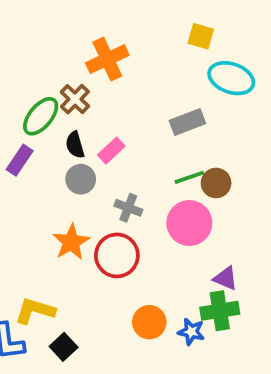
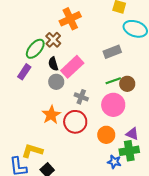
pink rectangle: (111, 151) -> (72, 67), size x1.6
orange circle: (149, 322) -> (106, 135), moved

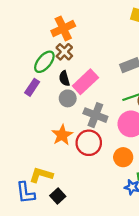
orange cross: (70, 19) -> (63, 28), moved
gray cross: (81, 97) -> (95, 115), size x1.5

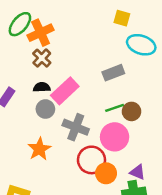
green ellipse: (44, 62) -> (20, 24), moved
black semicircle: (64, 78) -> (42, 87), turned 104
red circle: (89, 143) -> (91, 160), moved

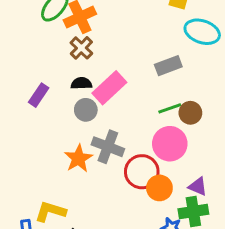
gray cross: (76, 127) -> (108, 147), moved

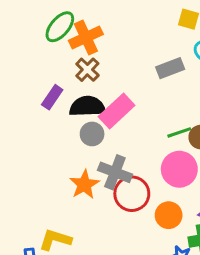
gray rectangle: (168, 66) -> (170, 68), moved
black semicircle: (81, 83) -> (87, 106), size x1.6
purple rectangle: (39, 95) -> (52, 97), moved
red circle: (142, 172) -> (132, 194), moved

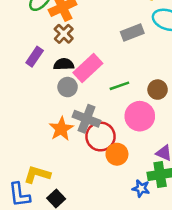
black semicircle: (87, 106) -> (64, 64), size x0.7
green line: (179, 132) -> (119, 86), moved
orange circle: (169, 215) -> (117, 154), moved

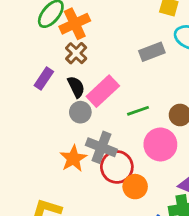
black semicircle: (64, 64) -> (76, 87), turned 66

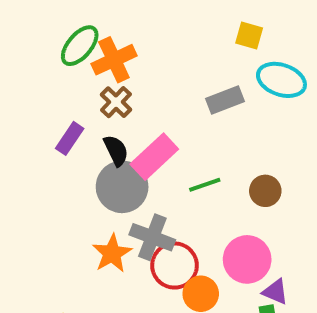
gray circle: (80, 112) -> (122, 187), size x1.6
pink circle: (160, 144) -> (247, 259), moved

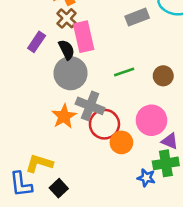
pink rectangle: (154, 157) -> (84, 37), moved, turned -60

